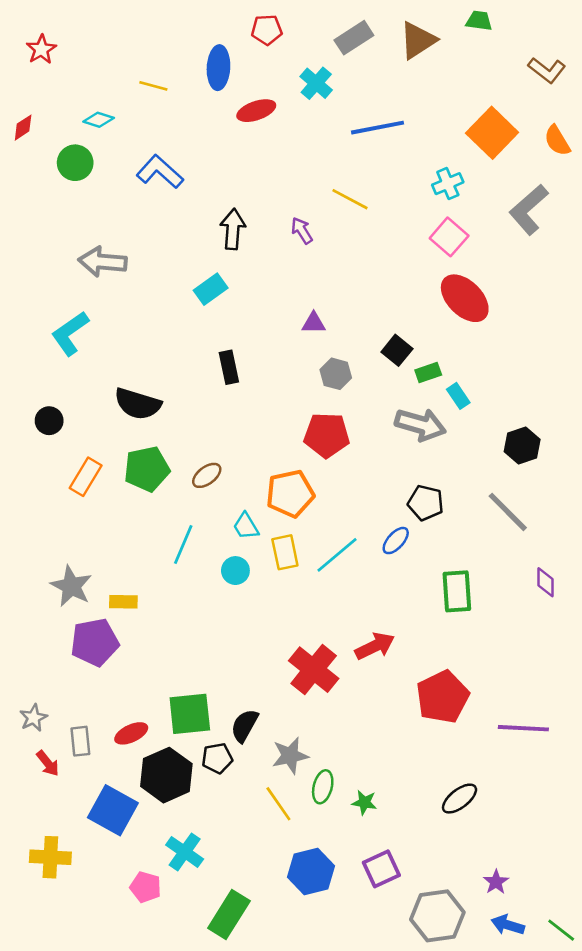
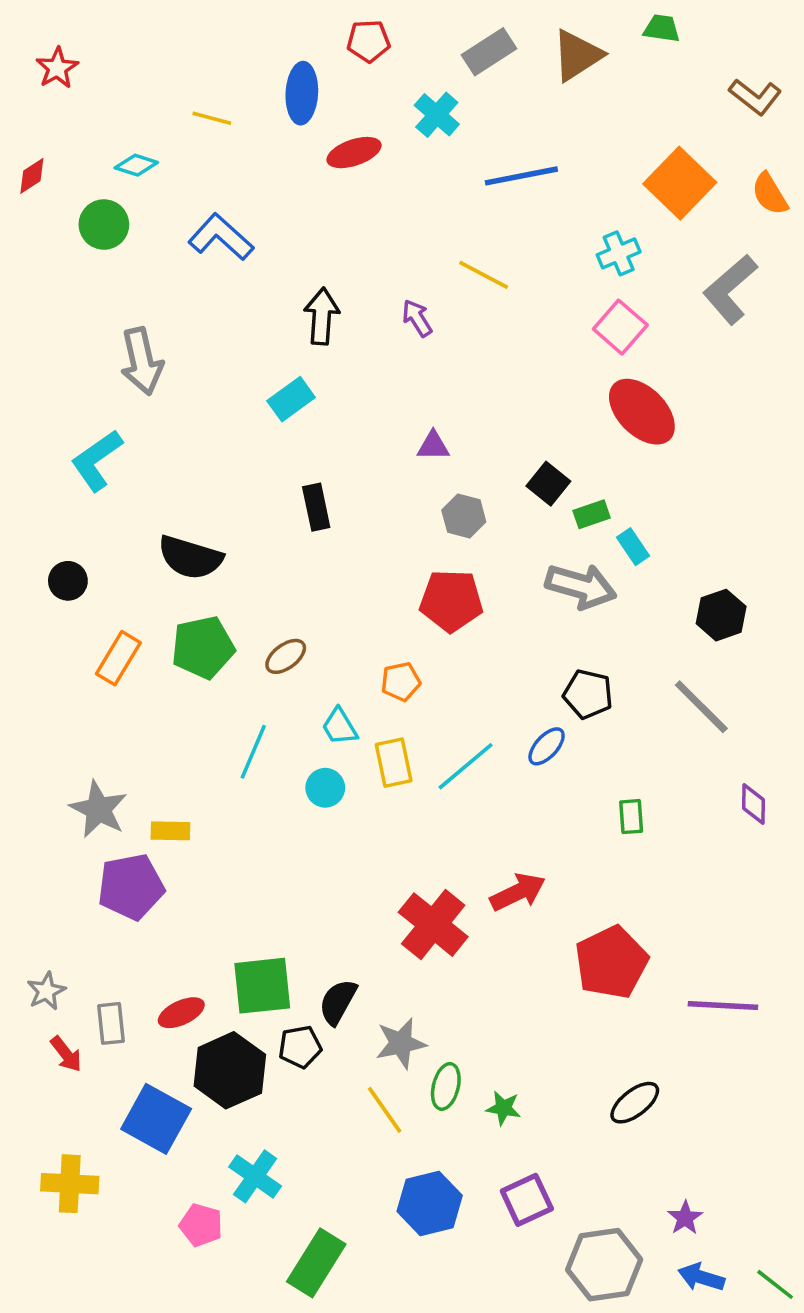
gray arrow: (103, 262) -> (142, 361), turned -108
orange pentagon: (290, 494) -> (401, 682), size x0.6
green rectangle: (457, 591) -> (631, 817), size x0.6

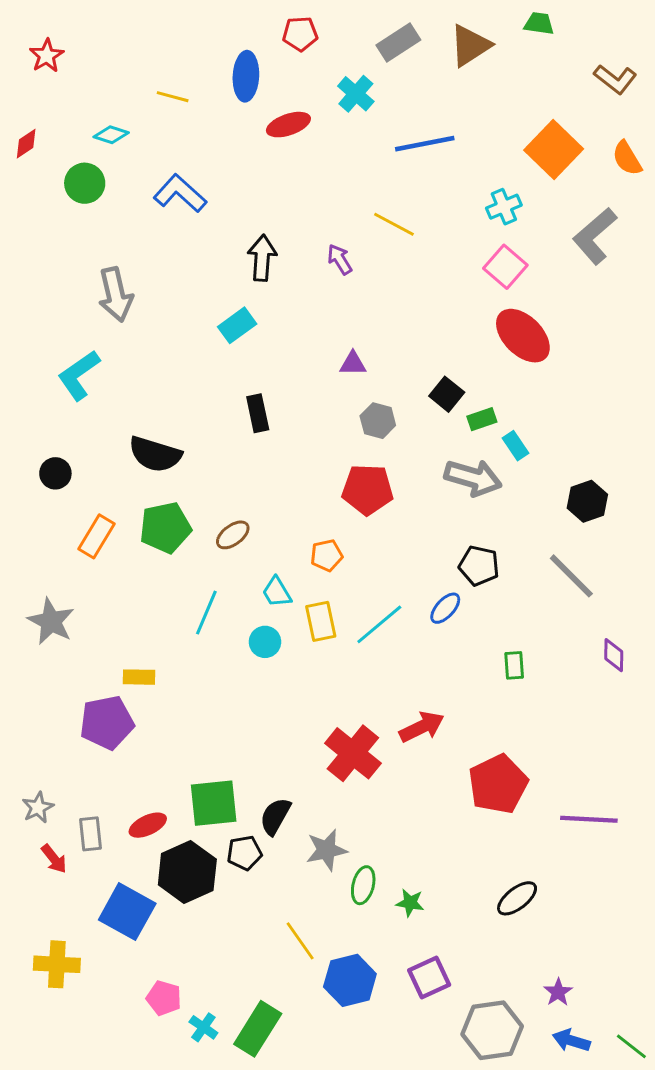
gray star: (98, 809) -> (51, 621), moved
yellow line: (385, 1110) -> (300, 941), moved
cyan cross: (255, 1176) -> (203, 1027), moved, size x0.7

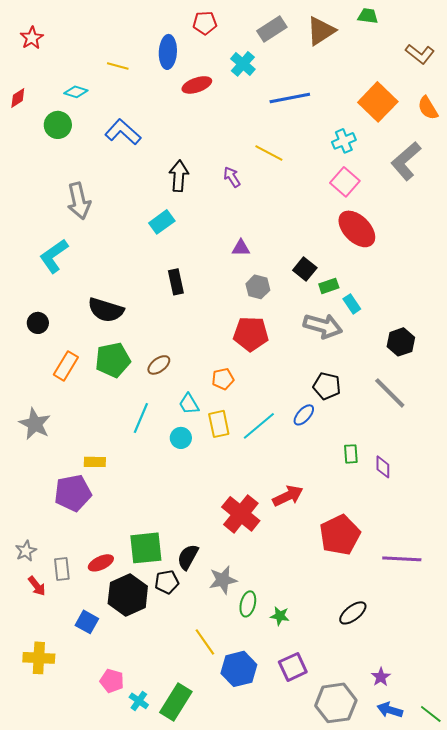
purple diamond: (614, 655) -> (383, 467), moved
blue square: (127, 912) -> (87, 622), size x0.6

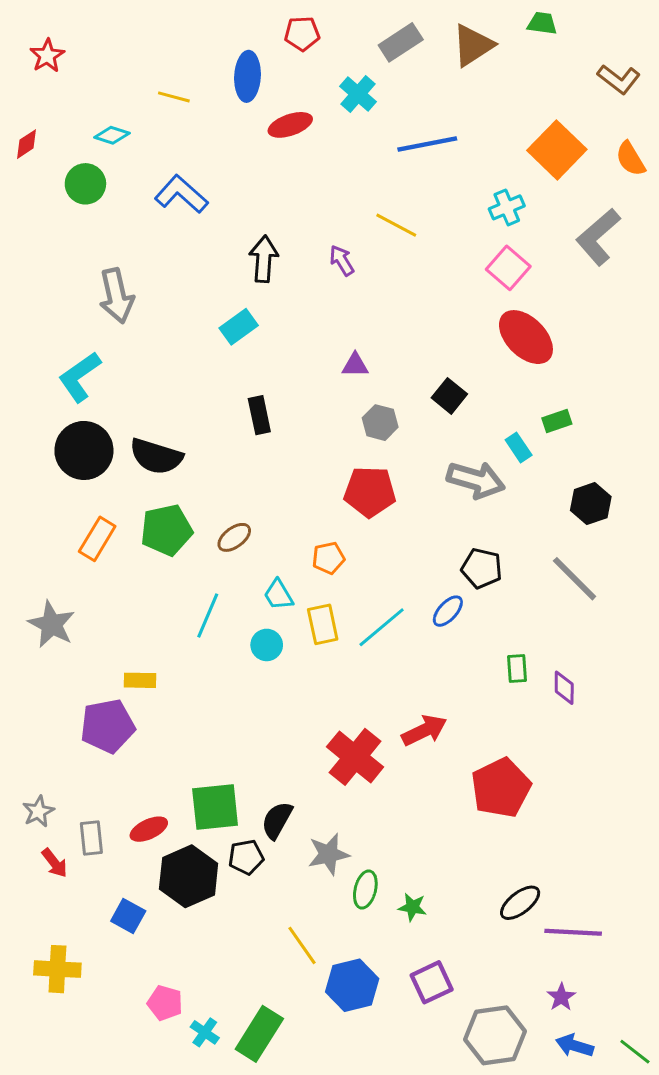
green rectangle: (329, 286) -> (557, 421), moved
black circle: (38, 323) -> (84, 450), moved, size x1.8
purple line: (402, 559) -> (573, 932), moved

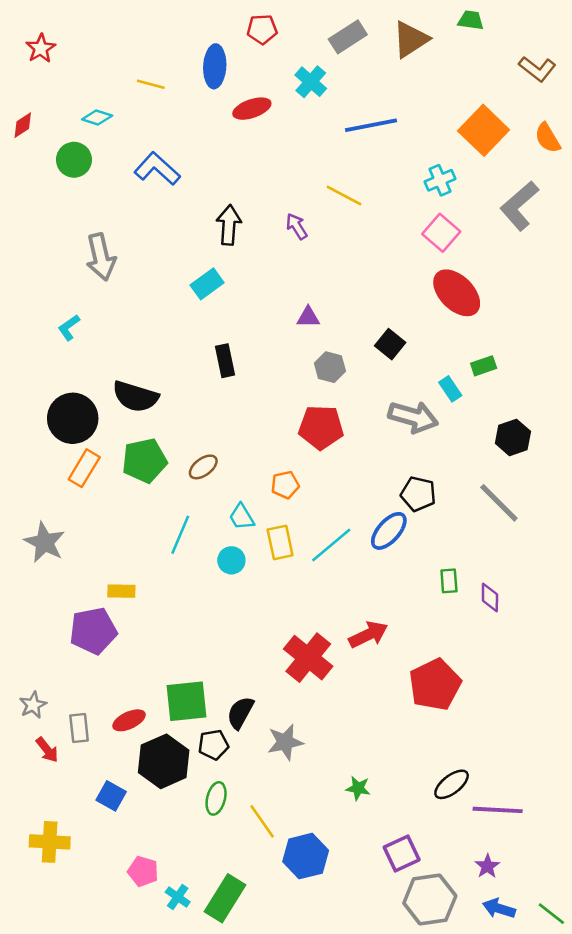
cyan L-shape: (80, 377) -> (69, 327), size x0.6
black circle: (84, 450) -> (73, 418), moved
blue ellipse: (448, 611) -> (389, 531), size x1.4
green ellipse: (365, 890) -> (216, 798), moved
purple square: (432, 982) -> (402, 853), moved

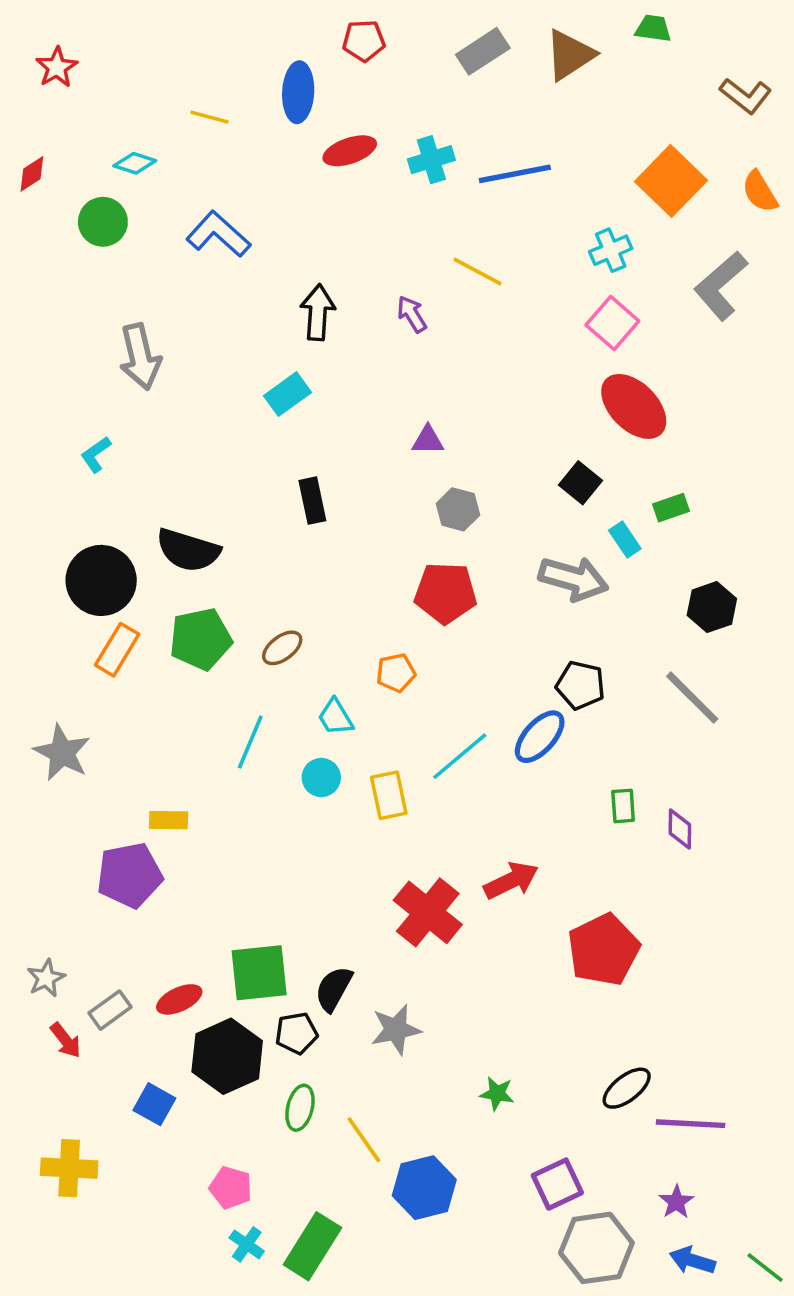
cyan cross: (311, 82) -> (431, 160), moved, turned 32
black square: (390, 344) -> (580, 483), moved
yellow rectangle: (280, 542) -> (389, 795), moved
gray rectangle: (79, 728) -> (110, 1010), turned 60
pink pentagon: (143, 871) -> (231, 1188), moved

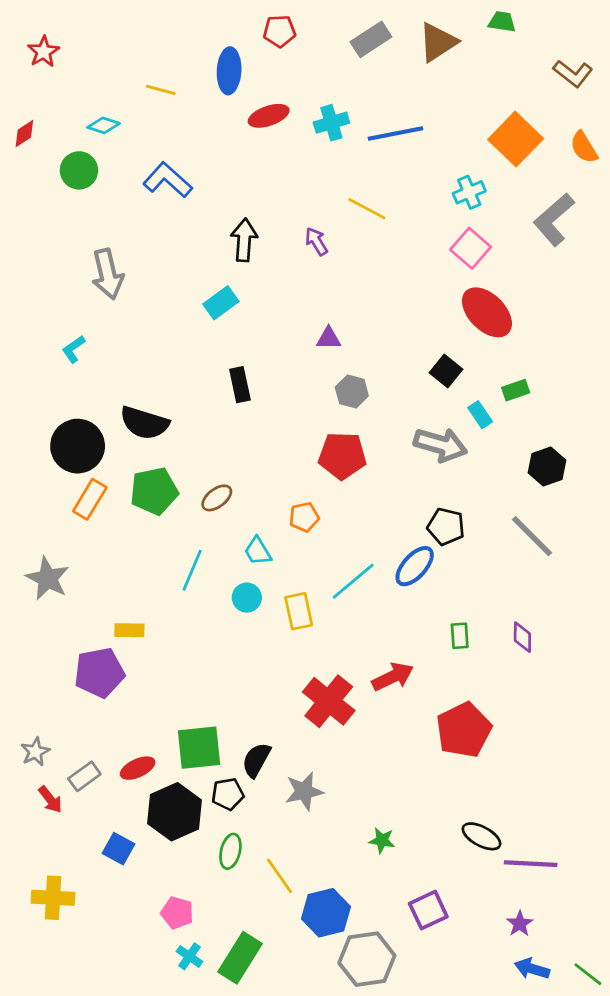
green rectangle: (623, 806) -> (460, 636), moved
black ellipse: (627, 1088) -> (481, 836), turned 66
gray hexagon: (596, 1248) -> (367, 959), moved

